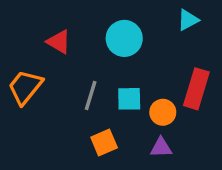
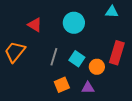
cyan triangle: (188, 20) -> (112, 12), turned 32
cyan square: (129, 99) -> (77, 59), turned 35
purple triangle: (161, 148) -> (88, 88), moved

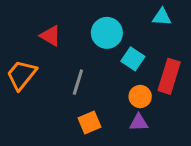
cyan square: (77, 59) -> (133, 59), moved
purple triangle: (88, 88) -> (139, 123), moved

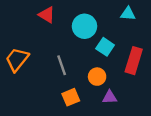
red triangle: (50, 36) -> (47, 15), moved
gray line: (78, 82) -> (62, 65), turned -36
orange circle: (140, 97) -> (97, 77), moved

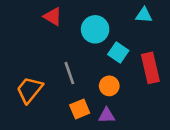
orange trapezoid: (17, 59) -> (30, 90), moved
red rectangle: (134, 61) -> (150, 68), turned -30
purple triangle: (110, 97) -> (107, 115), moved

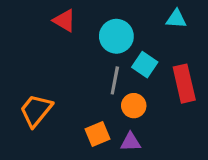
gray line: (69, 73) -> (115, 80), moved, turned 30

